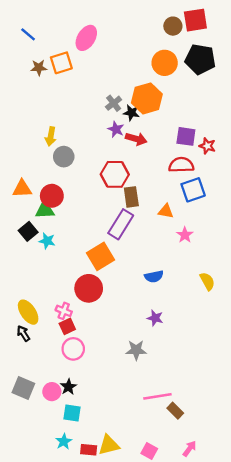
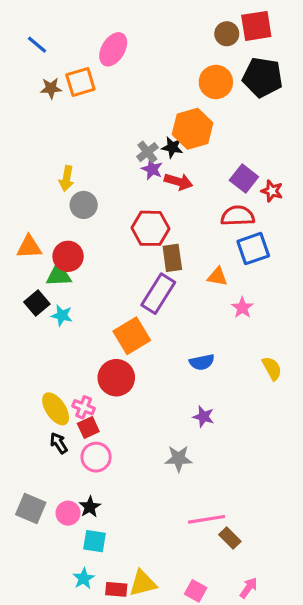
gray cross: (114, 103) -> (147, 152), moved
purple square: (186, 136) -> (244, 178), turned 30
yellow ellipse: (28, 312) -> (56, 409), moved
black arrow: (23, 333) -> (59, 443), moved

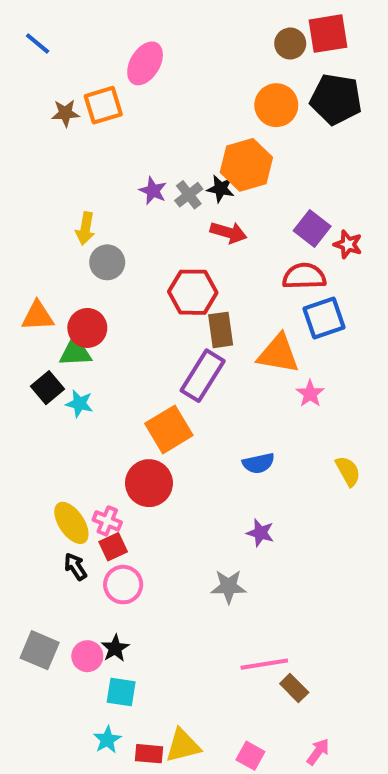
blue line: (37, 45) -> (38, 44), moved
purple star: (152, 169) -> (153, 191), moved
orange triangle: (217, 277) -> (278, 354), size x1.6

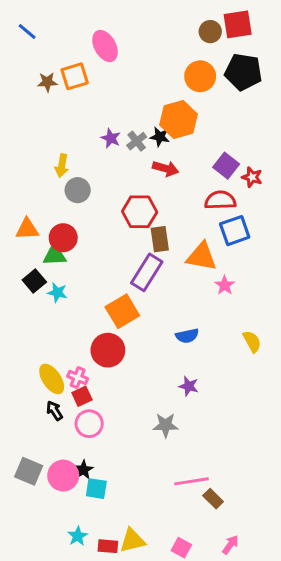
pink ellipse: (145, 63) -> (105, 46), turned -60
pink circle: (87, 656) -> (63, 476), size x1.4
cyan square: (121, 692) -> (96, 489), moved

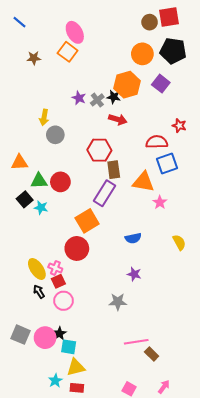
orange square: (75, 76) -> (68, 52), moved, turned -36
purple square: (226, 166) -> (161, 84), moved
red circle: (63, 238) -> (60, 182), moved
yellow triangle: (132, 540) -> (76, 367), moved

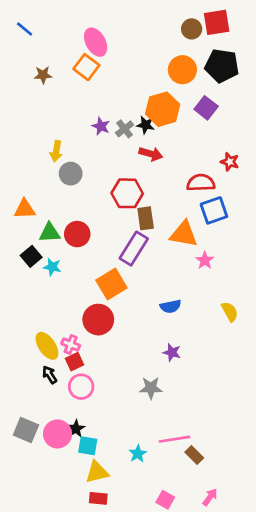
cyan star: (55, 381) -> (138, 454), moved

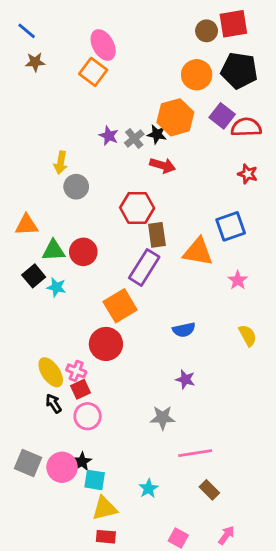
brown star: (43, 75) -> (35, 62), moved
red semicircle: (201, 183) -> (246, 127), moved
pink star: (205, 260) -> (238, 280), moved
pink line: (175, 439) -> (195, 453), moved

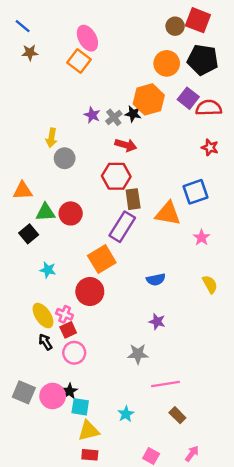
red square: (233, 24) -> (198, 20), turned 30
red arrow: (163, 165) -> (126, 145), moved
cyan star: (56, 287) -> (48, 270), moved

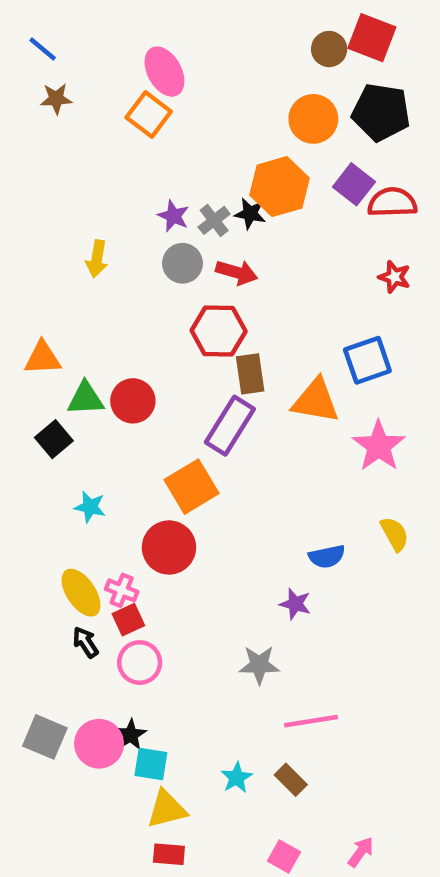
gray circle: (65, 158) -> (182, 263), moved
pink star: (201, 237) -> (379, 446), size x1.6
blue semicircle: (156, 280) -> (327, 557), moved
brown rectangle: (177, 415) -> (291, 780), moved

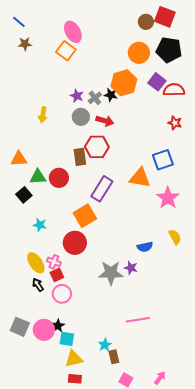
brown rectangle: (250, 374) -> (80, 157), moved
gray star: (259, 665) -> (111, 273), moved, size x1.4
brown rectangle: (291, 780) -> (114, 357), moved, turned 32

